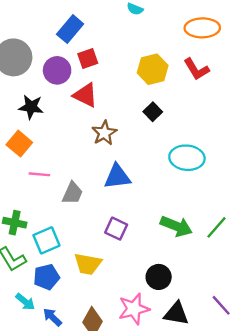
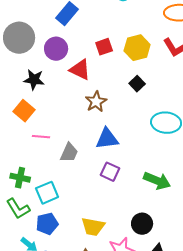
red square: (88, 59) -> (104, 47), moved
purple square: (116, 229) -> (110, 172), moved
yellow trapezoid: (88, 264) -> (93, 227), moved

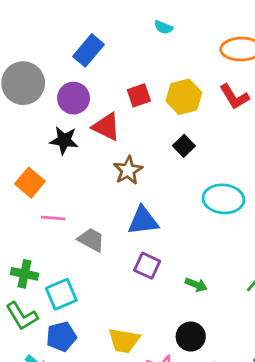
black star: (34, 80) -> (64, 140), moved
gray trapezoid: (69, 153) -> (91, 240), turned -85
green arrow: (157, 181) -> (196, 285), moved, size x0.6

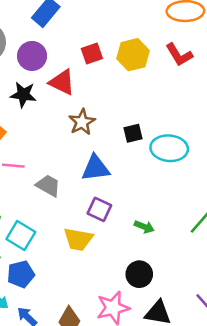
black square: (184, 146) -> (133, 133), moved, turned 30
cyan square: (61, 294) -> (21, 236), turned -36
yellow trapezoid: (124, 341) -> (78, 239), moved

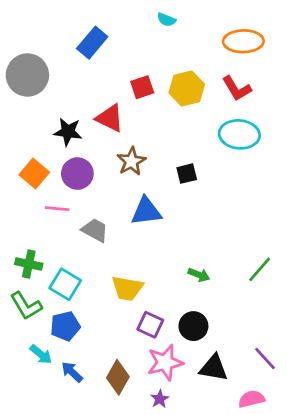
purple circle: (32, 56) -> (77, 174), moved
cyan ellipse: (169, 148) -> (239, 134), moved
purple square: (99, 209) -> (150, 325), moved

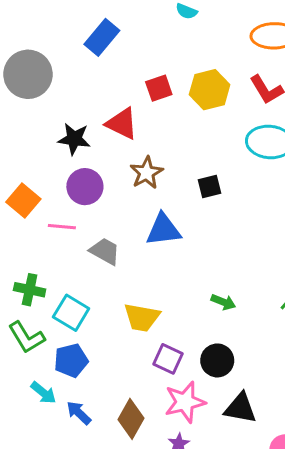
orange square: (34, 174) -> (23, 200), moved

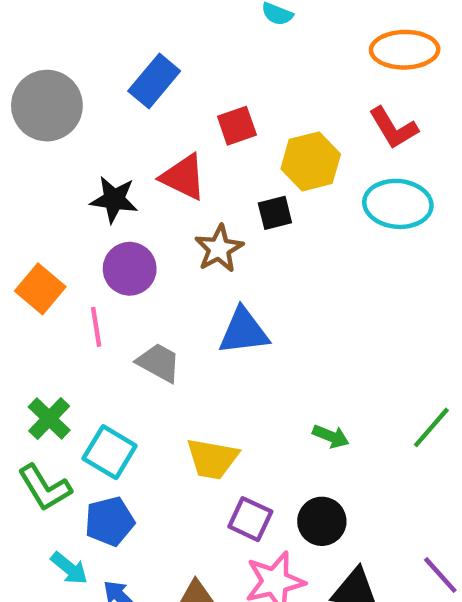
blue rectangle: (102, 37) -> (154, 81), moved
yellow hexagon: (210, 90) -> (311, 161), moved
black square: (210, 187) -> (275, 213), moved
pink line: (62, 227) -> (96, 327), turned 76
green cross: (30, 290) -> (49, 419), turned 32

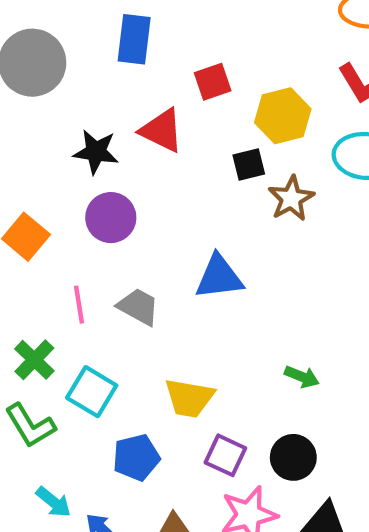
blue rectangle: (154, 81) -> (134, 39), turned -33
brown star: (219, 249) -> (291, 198), moved
pink line: (96, 327) -> (79, 305), moved
blue pentagon: (110, 521) -> (136, 457), moved

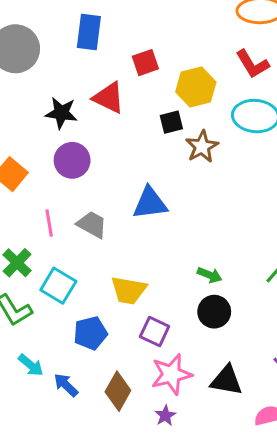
black circle: (293, 457) -> (214, 312), moved

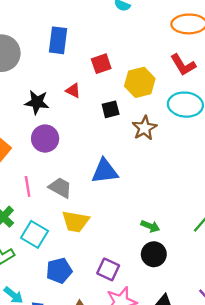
red triangle: (109, 98) -> (73, 91), size x0.6
black square: (171, 122) -> (111, 109), moved
yellow trapezoid: (129, 290) -> (75, 222), moved

